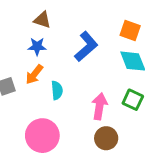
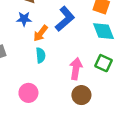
orange arrow: (34, 74) -> (41, 33), moved
pink circle: (42, 136) -> (28, 93), size x0.7

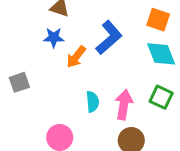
cyan semicircle: (41, 55) -> (92, 102), moved

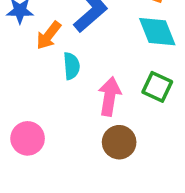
cyan semicircle: (92, 102) -> (71, 66), moved

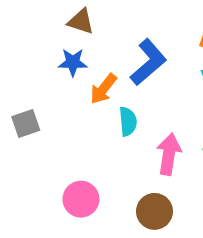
brown circle: (119, 142) -> (154, 211), moved

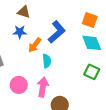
pink arrow: (169, 154) -> (43, 87), moved
pink circle: (81, 199) -> (19, 85), moved

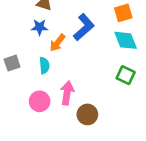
orange square: (90, 20) -> (123, 13), turned -35
cyan semicircle: (47, 61) -> (44, 65), moved
pink circle: (19, 85) -> (40, 101), moved

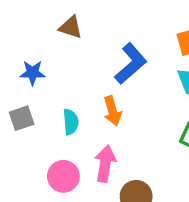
blue star: (40, 27) -> (32, 73), moved
orange arrow: (57, 43) -> (112, 111), moved, turned -54

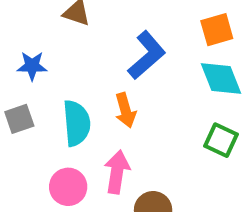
cyan semicircle: (71, 122) -> (77, 123), size x1.5

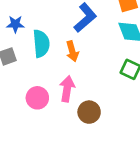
cyan semicircle: (77, 123) -> (41, 44), moved

